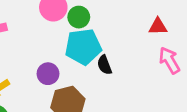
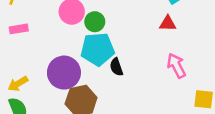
red triangle: (158, 27) -> (168, 23), moved
purple circle: (48, 74) -> (64, 73), size x1.6

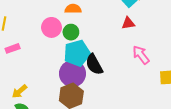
black semicircle: (116, 67) -> (94, 64), size x1.5
purple circle: (64, 73) -> (72, 74), moved

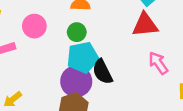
red triangle: (128, 23) -> (145, 25), size x1.6
pink circle: (52, 27) -> (34, 26), moved

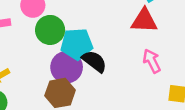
green circle: (77, 32) -> (50, 30), moved, size x1.5
black semicircle: (102, 72) -> (94, 61), turned 145

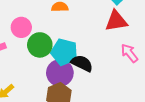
cyan pentagon: (77, 44) -> (64, 52), turned 30

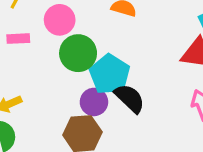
purple circle: (60, 73) -> (94, 102), size x0.7

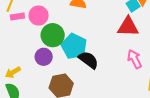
pink rectangle: (18, 39) -> (17, 17), moved
purple circle: (94, 102) -> (44, 57), moved

